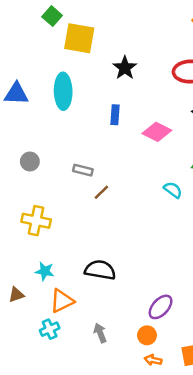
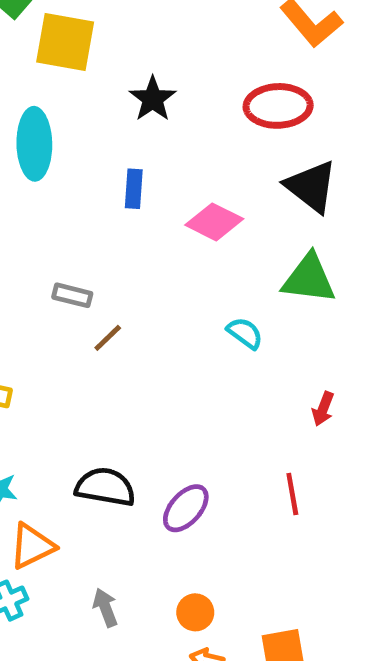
purple ellipse: (161, 307) -> (186, 508), moved

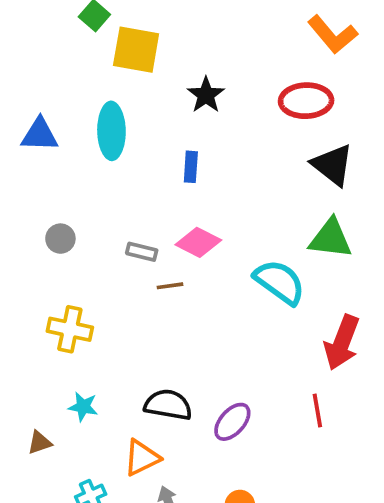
pink diamond: (214, 222) -> (198, 242), moved
cyan semicircle: (245, 333) -> (280, 282), size x1.8
brown line: (108, 338) -> (170, 286), turned 36
red arrow: (323, 409) -> (342, 342), size x2.0
orange triangle: (32, 546) -> (142, 458), moved

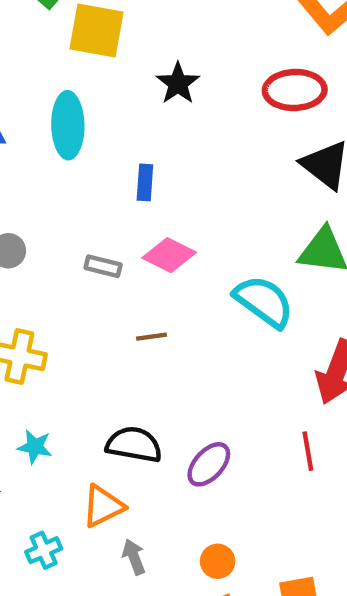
blue rectangle: (191, 167) -> (145, 182), moved
brown line: (170, 286) -> (152, 337), moved

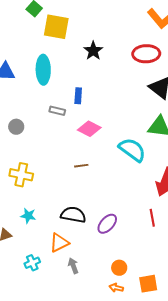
gray rectangle: (103, 266) -> (57, 111), moved
orange circle: (218, 561) -> (119, 268), moved

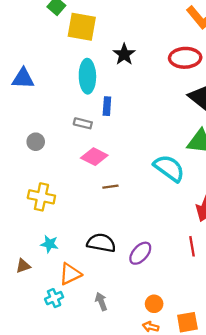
cyan ellipse: (43, 70) -> (87, 76), moved
pink diamond: (89, 129) -> (94, 157), moved
orange triangle: (59, 243) -> (70, 274), moved

